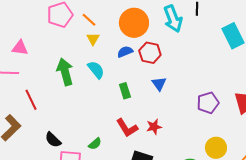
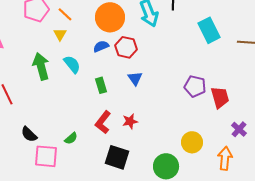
yellow triangle: (93, 39) -> (60, 34), moved
purple pentagon: (208, 103) -> (195, 86), moved, turned 30
red L-shape: (127, 128) -> (103, 122), turned 70

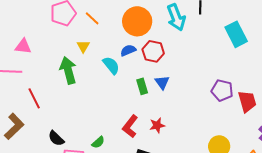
yellow triangle: (60, 34) -> (83, 46), moved
cyan semicircle: (72, 64) -> (111, 65), moved
green rectangle: (101, 85) -> (142, 86), moved

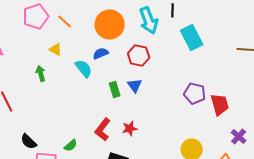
cyan rectangle: (236, 34) -> (192, 37), moved
yellow triangle: (83, 46) -> (56, 49), turned -32
red hexagon: (153, 51) -> (139, 55), moved
green arrow: (68, 70) -> (41, 73), size x0.6

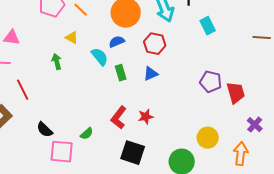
cyan rectangle: (192, 37) -> (208, 26), size x0.7
blue triangle: (135, 85) -> (151, 74), turned 42
green rectangle: (115, 89) -> (121, 73), moved

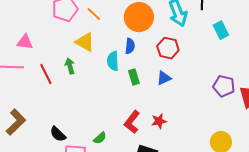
yellow triangle: (72, 38) -> (85, 42), size x1.5
blue semicircle: (117, 42) -> (130, 46), turned 119
cyan semicircle: (100, 57) -> (113, 61), turned -144
red line: (23, 90) -> (46, 74), moved

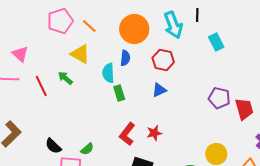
pink triangle: (25, 42) -> (20, 54), turned 36
green arrow: (70, 66) -> (65, 78), turned -35
green rectangle: (134, 77) -> (119, 93), moved
green semicircle: (100, 138) -> (87, 149), moved

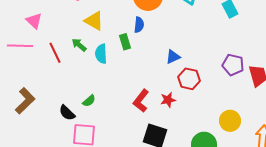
red hexagon: (163, 60) -> (189, 79), moved
cyan semicircle: (108, 73) -> (101, 54), moved
green rectangle: (119, 93) -> (125, 42), moved
green semicircle: (87, 149) -> (89, 101), moved

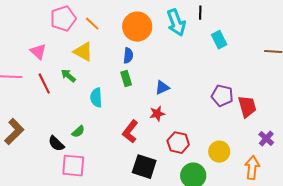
pink triangle: (34, 21) -> (38, 52), moved
green rectangle: (125, 42) -> (126, 79), moved
cyan semicircle: (101, 54) -> (96, 98), moved
red hexagon: (189, 79) -> (178, 143), moved
red star: (168, 100) -> (157, 114), moved

